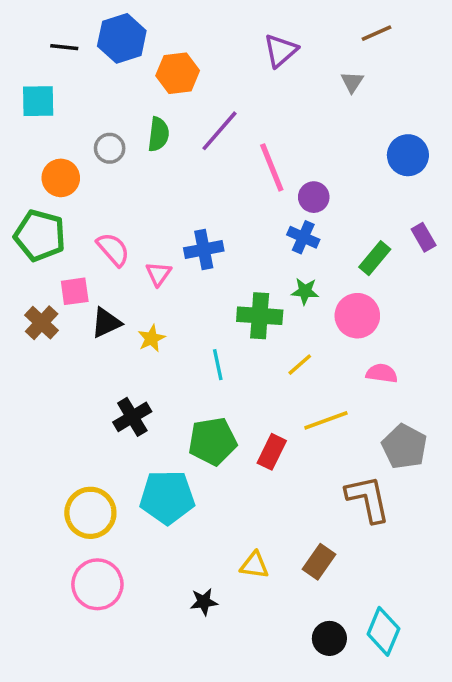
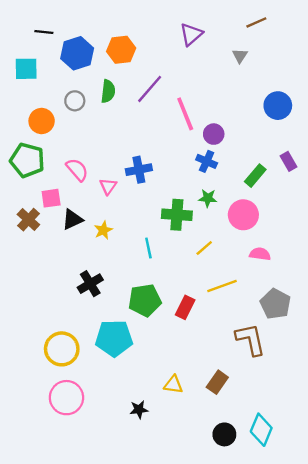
blue hexagon: (122, 38) -> (77, 53), moved

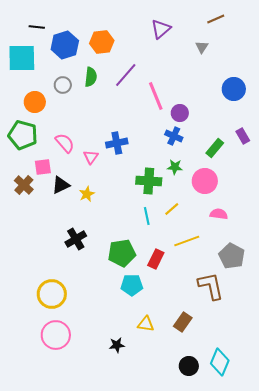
cyan square: (26, 69) -> (22, 58), size x1.4
cyan line: (148, 248) -> (147, 216), moved
cyan pentagon: (114, 338) -> (132, 285), moved, size x0.7

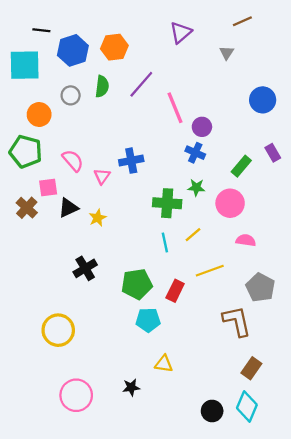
brown rectangle: (183, 322) -> (251, 368), moved
pink circle: (56, 335) -> (76, 395), moved

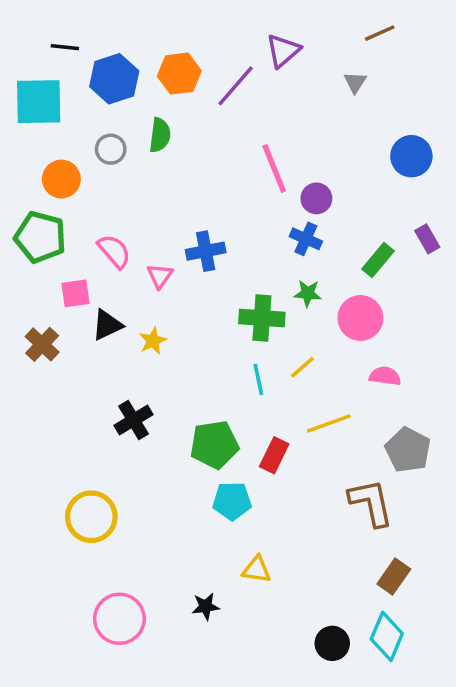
purple line: (141, 84) -> (236, 86), moved
brown cross: (27, 208) -> (42, 344), moved

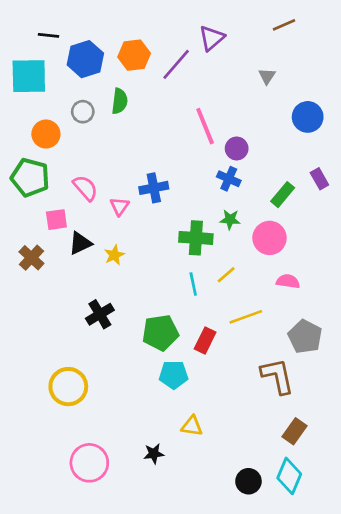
gray triangle: (355, 82) -> (267, 76), moved

